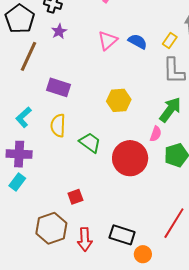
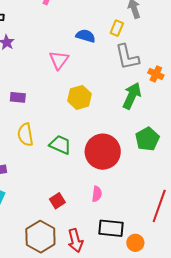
pink triangle: (108, 41) -> (59, 60), moved
purple rectangle: (58, 87) -> (18, 97), size x0.7
pink semicircle: (156, 134) -> (97, 194), moved

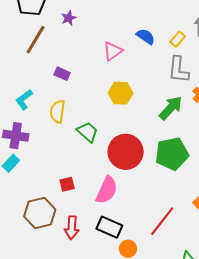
green pentagon: (147, 139) -> (172, 154), size x1.4
pink semicircle: (97, 194) -> (107, 190), size x1.8

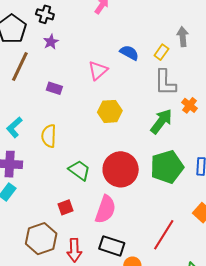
purple rectangle: (62, 74) -> (54, 88), moved
green trapezoid: (87, 132) -> (79, 170), moved

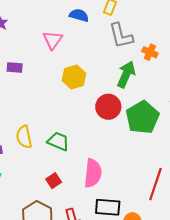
yellow semicircle: (49, 136) -> (24, 137), moved
red circle: (121, 169) -> (108, 107), moved, size x0.7

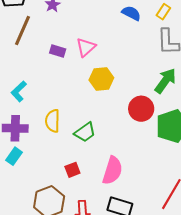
pink triangle: (53, 40) -> (86, 47), moved
yellow hexagon: (74, 77) -> (101, 79), moved
green trapezoid: (58, 141) -> (85, 132), turned 110

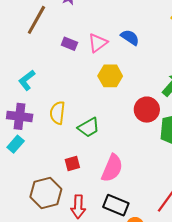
blue semicircle: (131, 13) -> (130, 37), moved

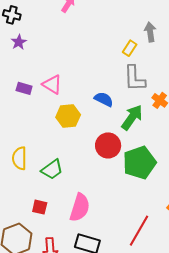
blue semicircle: (130, 37) -> (104, 99), moved
pink triangle: (98, 43) -> (52, 84), turned -45
red square: (72, 163) -> (40, 207), turned 35

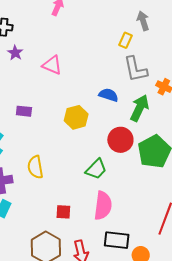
pink triangle: (52, 84) -> (52, 65), moved
purple rectangle: (24, 88) -> (24, 111), moved
green trapezoid: (52, 169) -> (96, 169), moved

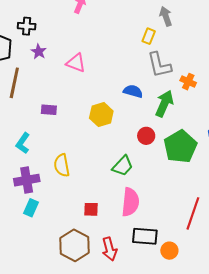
red circle: (120, 140) -> (146, 136), size x0.7

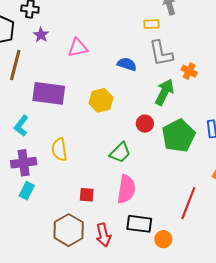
yellow rectangle: (149, 36) -> (151, 24), turned 63
pink triangle: (76, 63) -> (78, 48), turned -35
blue semicircle: (133, 91) -> (127, 64), moved
purple rectangle: (49, 110) -> (49, 93), size x2.0

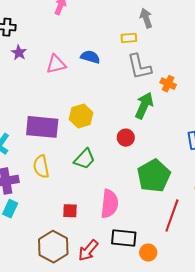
blue semicircle: (127, 64) -> (90, 57), moved
purple rectangle: (49, 93) -> (42, 127), moved
green pentagon: (178, 136) -> (154, 176), moved
green trapezoid: (120, 153) -> (84, 159), moved
red arrow: (103, 235) -> (88, 250), turned 55

